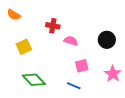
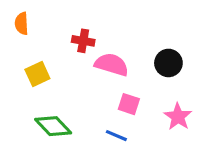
orange semicircle: (14, 15) -> (22, 23), turned 56
pink semicircle: (71, 41) -> (112, 65), size x1.5
pink square: (82, 66) -> (129, 104), turned 32

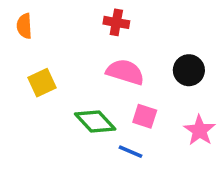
red cross: (83, 41) -> (116, 22), moved
green diamond: (53, 126) -> (95, 122), moved

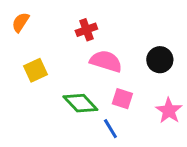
red cross: (116, 22) -> (86, 30), moved, turned -30
orange semicircle: (24, 26) -> (21, 22), turned 36
blue line: (130, 152) -> (110, 129), turned 36

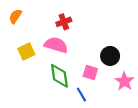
black circle: (160, 60) -> (110, 56), moved
pink semicircle: (106, 61) -> (56, 45), moved
green diamond: (80, 103) -> (59, 76), turned 35

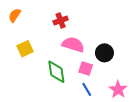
pink semicircle: (56, 45) -> (73, 45), moved
pink star: (124, 81) -> (118, 89), moved
blue line: (81, 95) -> (87, 89), moved

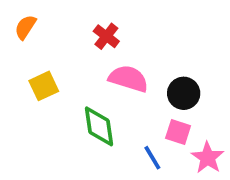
red cross: (61, 20) -> (106, 36), turned -32
pink square: (86, 69) -> (178, 132), moved

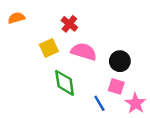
orange semicircle: (25, 27) -> (16, 18), turned 42
yellow square: (44, 86) -> (49, 48), moved

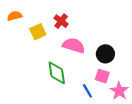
yellow square: (49, 48) -> (38, 32), moved

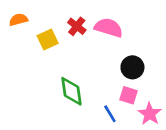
pink semicircle: (74, 45) -> (109, 28), moved

